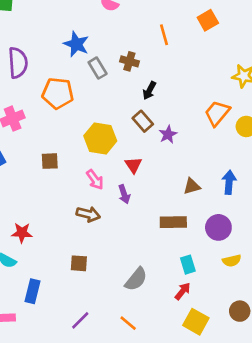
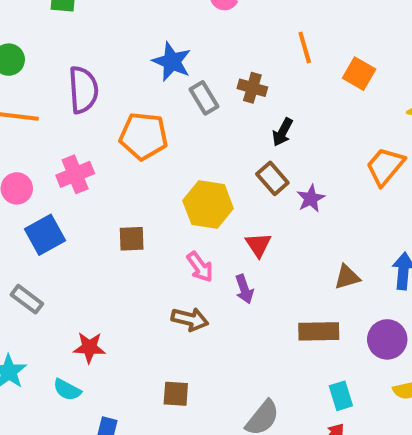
orange square: (208, 20) -> (359, 74), moved, turned -30

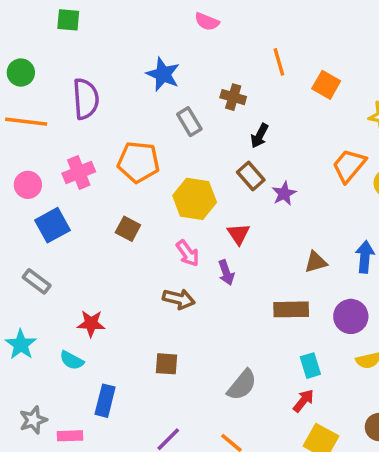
gray rectangle: (204, 98) -> (189, 122), moved
orange pentagon: (144, 136) -> (138, 162), moved
brown square: (132, 239) -> (128, 229), turned 30

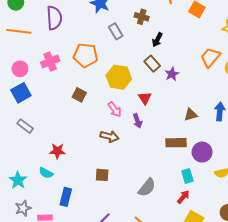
blue square: (52, 225) -> (21, 93), moved
purple circle: (351, 316) -> (202, 152), moved
cyan star: (21, 345) -> (18, 180), moved

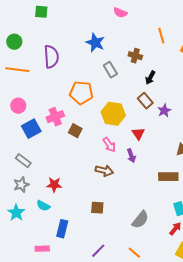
pink cross: (50, 62) -> (55, 117), moved
blue square: (21, 93) -> (31, 129), moved
gray star: (23, 208) -> (21, 185), moved

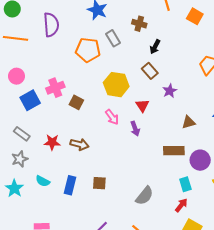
orange pentagon: (81, 93) -> (88, 50), moved
purple star: (164, 111) -> (170, 91), moved
brown arrow: (104, 171) -> (79, 144), moved
red star: (54, 185) -> (52, 142), moved
blue rectangle: (62, 229) -> (70, 185), moved

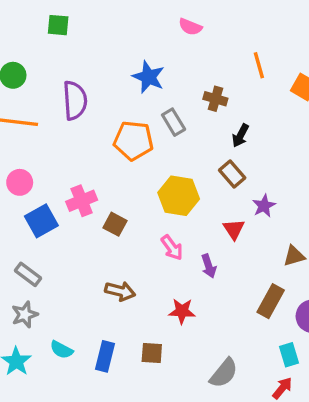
red triangle: (142, 106) -> (234, 229), moved
red star: (52, 142) -> (182, 311), moved
brown rectangle: (174, 151) -> (271, 301), turned -60

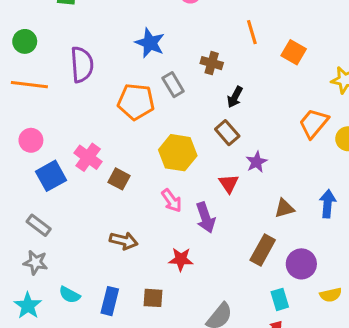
pink cross: (82, 201) -> (88, 157), turned -32
purple arrow: (209, 266) -> (206, 218), size x1.4
gray star: (25, 315) -> (36, 262), turned 30

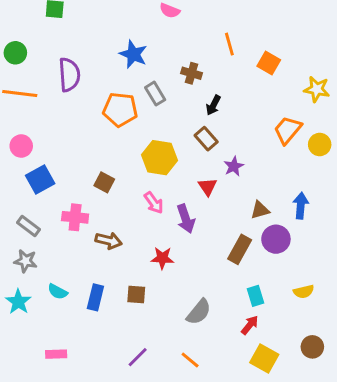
pink cross: (88, 157) -> (75, 217), moved, turned -30
purple circle: (301, 264) -> (276, 239), moved

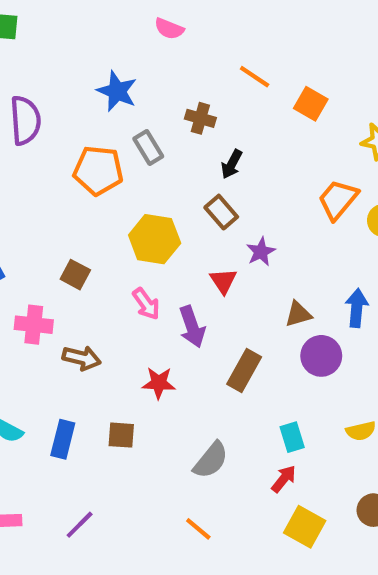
orange line: (229, 44) -> (255, 77), turned -40
brown rectangle: (240, 249) -> (244, 370), moved
purple line: (138, 357) -> (80, 525), moved

